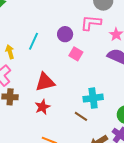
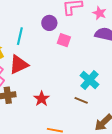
red triangle: (45, 82) -> (19, 64), moved
cyan cross: (93, 98) -> (89, 80), turned -30

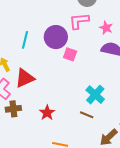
purple circle: (49, 23) -> (56, 37), size x1.5
cyan line: (20, 36) -> (25, 40), moved

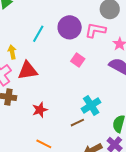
purple circle: (56, 37) -> (70, 27), moved
brown line: (87, 115) -> (77, 123), turned -64

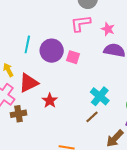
purple circle: (70, 27) -> (52, 51), moved
red star: (40, 110) -> (50, 101), moved

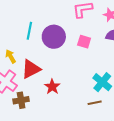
pink square: (73, 57) -> (84, 42), moved
brown line: (92, 117) -> (95, 103), turned 32

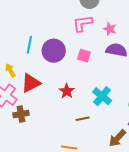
red star: (52, 87) -> (67, 91), moved
brown line: (95, 103) -> (83, 119), moved

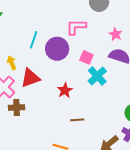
pink L-shape: (83, 23) -> (76, 27), moved
cyan cross: (102, 96) -> (97, 76), moved

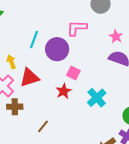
pink square: (86, 57) -> (73, 73), moved
cyan cross: (97, 76) -> (97, 98), moved
brown line: (77, 120) -> (43, 126), moved, turned -48

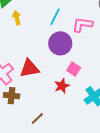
cyan line: (34, 39) -> (55, 17), moved
yellow arrow: (11, 62) -> (17, 18), moved

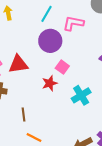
brown line: (37, 118) -> (23, 115), turned -56

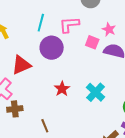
red triangle: (18, 64) -> (21, 65), moved
pink square: (62, 67) -> (92, 42), moved

